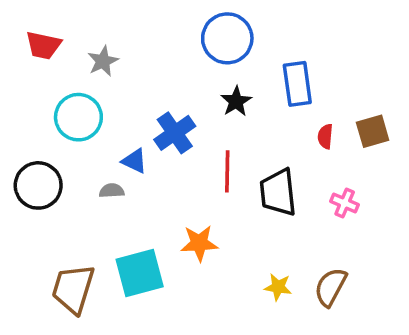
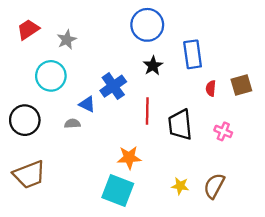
red trapezoid: (43, 45) -> (28, 29), turned 135
cyan square: (140, 273) -> (118, 190), moved, turned 36
brown trapezoid: (73, 289) -> (29, 175), moved, turned -128

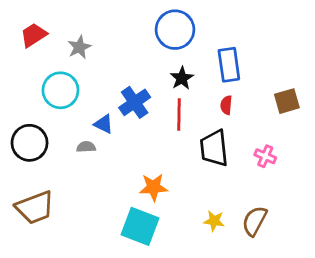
red semicircle: (211, 88) -> (226, 105), moved
red line: (147, 111) -> (179, 115), moved

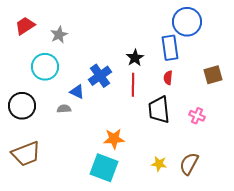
blue circle: (175, 30) -> (187, 22), moved

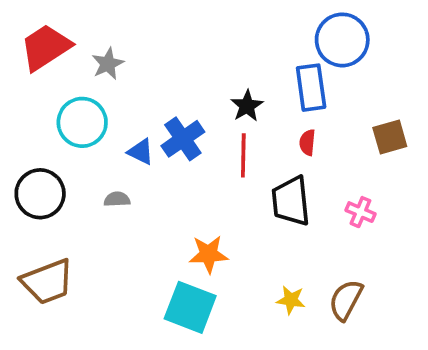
red trapezoid: (25, 26) -> (46, 47), size x1.4
blue triangle: (77, 92) -> (141, 152), moved

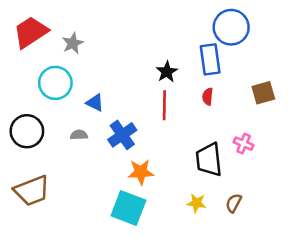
blue cross: (183, 139) -> (122, 135), moved
black trapezoid: (291, 201) -> (209, 160), moved
brown semicircle: (346, 300) -> (234, 203), size x0.7

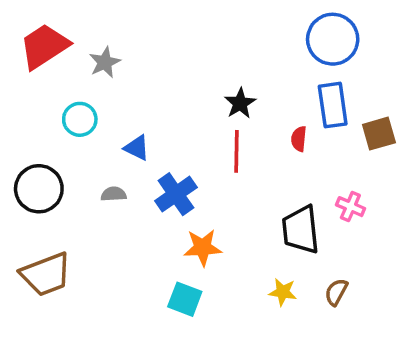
blue rectangle: (210, 59) -> (333, 105), moved
cyan circle: (55, 83) -> (80, 119), size x0.7
cyan square: (128, 208) -> (185, 299), size x0.7

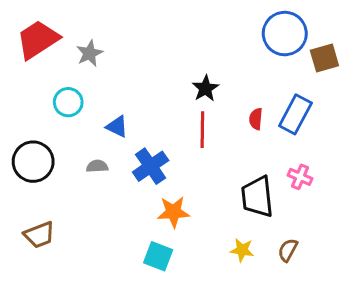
blue rectangle: (333, 105) -> (295, 114), moved, turned 36
brown square: (379, 134) -> (324, 58), moved
brown trapezoid: (46, 274) -> (39, 235), size x0.7

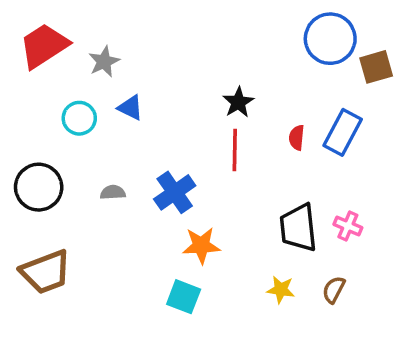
blue triangle: (117, 127) -> (131, 108), moved
pink cross: (300, 177) -> (348, 226), moved
brown trapezoid: (39, 235) -> (46, 272), size x1.4

